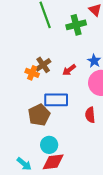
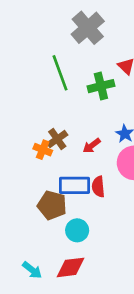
brown pentagon: (39, 115) -> (52, 205), turned -30
red semicircle: (90, 115) -> (98, 187), moved
cyan circle: (49, 145) -> (77, 230), moved

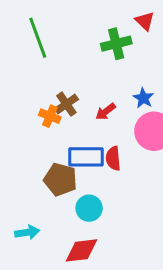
green line: (60, 73) -> (38, 38), moved
cyan arrow: (32, 270) -> (27, 232), moved, turned -48

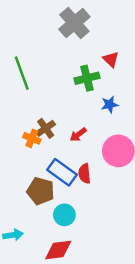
blue star: (143, 98) -> (110, 105), moved, turned 30
blue rectangle: (86, 157) -> (62, 172), turned 36

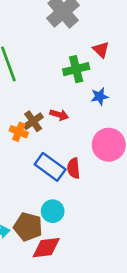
red arrow: (78, 135) -> (59, 115), moved, turned -126
brown pentagon: (41, 191) -> (28, 227), moved

